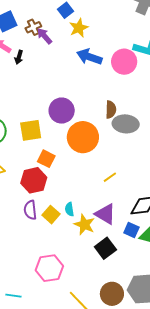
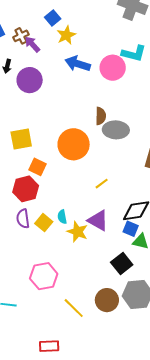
purple circle: (62, 111) -> (30, 80), moved
blue square: (131, 230) -> (131, 229), moved
black square: (105, 248) -> (122, 263), moved

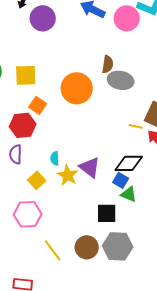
yellow line: (102, 184) -> (136, 126), moved, turned 40
yellow square: (44, 223) -> (37, 180), moved
black square: (122, 263) -> (107, 213), turned 30

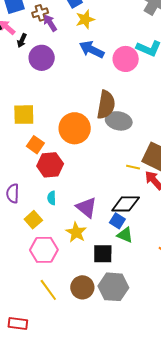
brown semicircle: (108, 64) -> (106, 105), size x1.6
red hexagon: (23, 125) -> (50, 165), moved
yellow star: (68, 175) -> (76, 232), moved
pink hexagon: (28, 214) -> (44, 250), moved

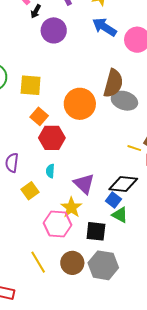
pink hexagon: (44, 250) -> (57, 224), moved

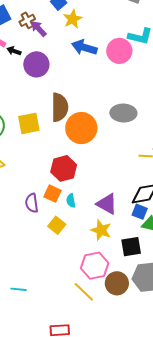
black arrow: (36, 11) -> (14, 51), turned 96
brown semicircle: (113, 83) -> (60, 107), moved
orange square: (39, 116) -> (53, 194), moved
pink hexagon: (57, 224) -> (95, 266), moved

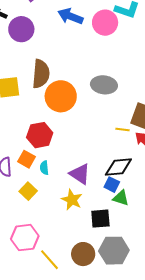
pink hexagon: (95, 266) -> (25, 238), moved

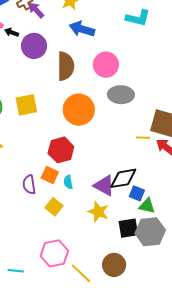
pink circle: (105, 23) -> (106, 65), moved
brown semicircle: (41, 74) -> (66, 66), moved
black diamond: (118, 167) -> (123, 178), moved
gray hexagon: (114, 251) -> (150, 232), moved

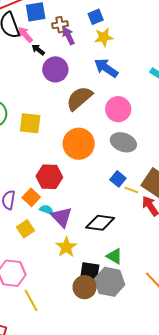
brown semicircle: (66, 66) -> (79, 98), turned -148
cyan semicircle: (68, 182) -> (47, 210), turned 104
purple triangle: (104, 185) -> (62, 217), moved
blue square: (137, 193) -> (118, 179), moved
brown circle: (114, 265) -> (85, 287), moved

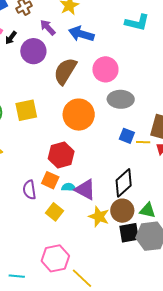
purple arrow: (68, 36) -> (48, 27), moved
black arrow: (38, 50) -> (11, 38), turned -72
black diamond: (100, 223) -> (124, 183), turned -32
brown circle: (85, 287) -> (122, 211), moved

